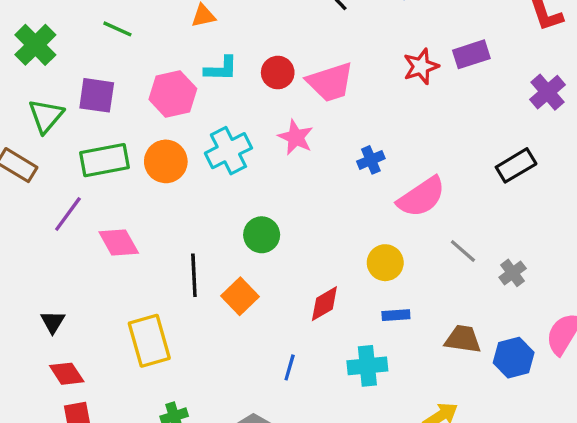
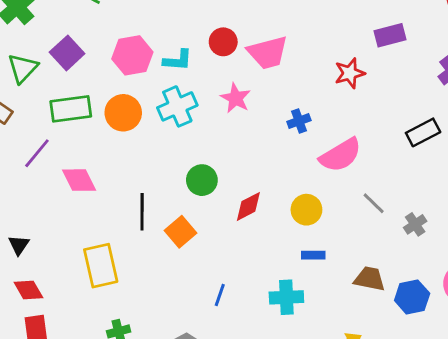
red star: (421, 66) -> (350, 73), moved
cyan L-shape: (221, 69) -> (178, 60), moved
purple square: (97, 95) -> (67, 53), turned 36
red diamond: (324, 304) -> (248, 206), moved

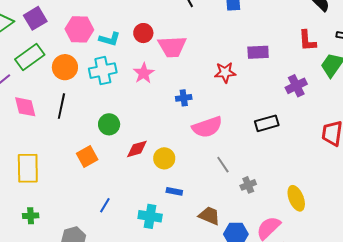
green rectangle: (71, 109) -> (30, 57), turned -40
yellow circle: (306, 210) -> (164, 158), moved
black line: (142, 212) -> (61, 106), moved

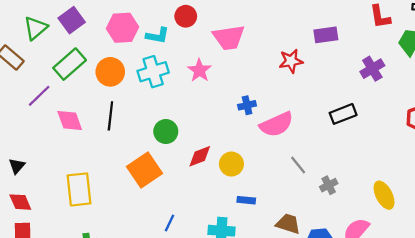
red circle: (143, 33) -> (186, 16), moved
blue cross: (184, 98) -> (247, 105), moved
orange square: (87, 157) -> (144, 170), size x1.4

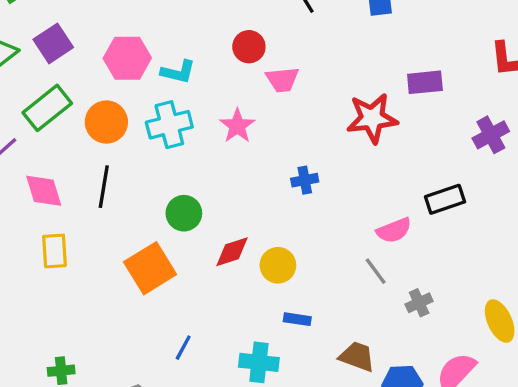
red circle: (186, 16) -> (249, 47), moved
pink trapezoid: (229, 38) -> (282, 80), size x0.7
red star: (291, 61) -> (372, 118), size x1.4
pink semicircle: (276, 124) -> (394, 230), moved, size x0.7
yellow rectangle: (79, 189) -> (55, 251), moved, size x0.7

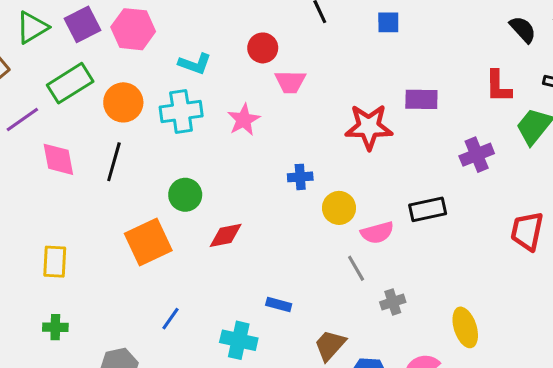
pink hexagon: (127, 58) -> (133, 29), moved
yellow rectangle: (55, 251) -> (55, 262), moved
yellow circle: (278, 265) -> (339, 208), moved
brown trapezoid: (357, 357) -> (330, 345), turned -75

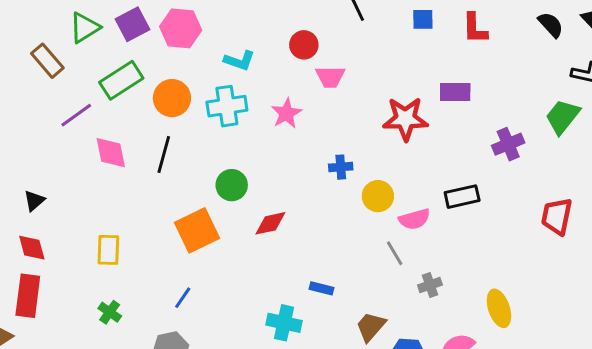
red L-shape: (498, 86) -> (475, 28), moved
blue line: (170, 319) -> (183, 298), moved
green cross: (55, 327) -> (110, 312), turned 35

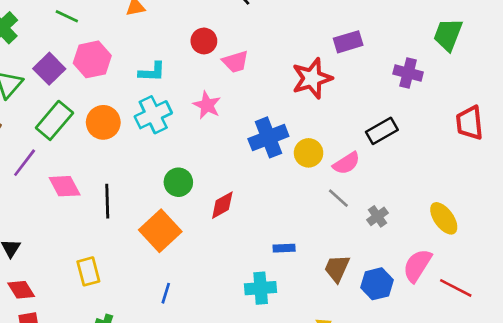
purple cross: (508, 144) -> (408, 73), turned -36
black line: (164, 154) -> (107, 201), moved
blue cross: (341, 167) -> (268, 137), size x1.8

